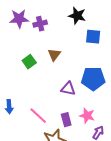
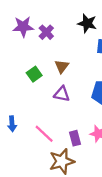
purple cross: (40, 24) -> (46, 32), turned -32
purple triangle: (68, 89) -> (62, 94), moved

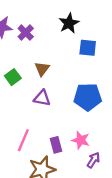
black star: (87, 23) -> (69, 23), turned 30
pink line: (44, 134) -> (23, 140), turned 70

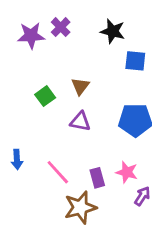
black star: (69, 23) -> (113, 31), turned -30
purple cross: (26, 33) -> (61, 27), moved
pink line: (23, 140) -> (58, 172), turned -65

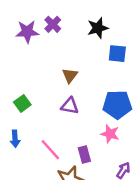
black star: (113, 31) -> (98, 28), turned -30
green square: (45, 96) -> (22, 103), moved
pink star: (127, 172) -> (110, 134), moved

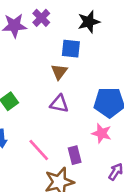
blue square: (117, 54) -> (71, 49), moved

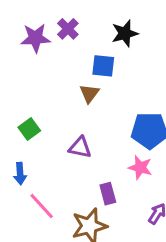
purple triangle: (59, 104) -> (80, 147), moved
pink line: (39, 150) -> (42, 206), moved

